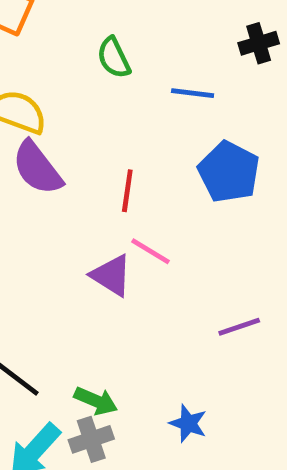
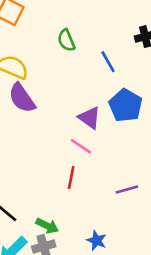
blue line: (193, 93) -> (108, 62), turned 50
red line: (127, 191) -> (71, 177), moved
purple triangle: (111, 275) -> (90, 118), moved

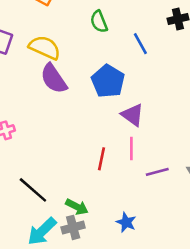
blue pentagon: (126, 105) -> (108, 81), moved
purple triangle: (90, 118) -> (133, 115), moved
pink line: (81, 146) -> (131, 149), moved, turned 55

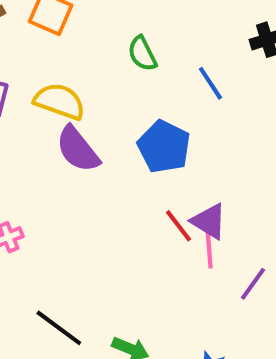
purple triangle: (133, 115) -> (209, 221), moved
red line: (102, 159) -> (178, 226), moved, turned -45
purple line: (157, 172) -> (253, 284), turned -35

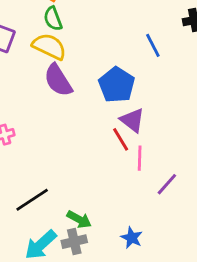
green semicircle: (142, 54) -> (53, 19), moved
purple triangle: (209, 221) -> (132, 120), moved
black line: (59, 328) -> (32, 200), turned -76

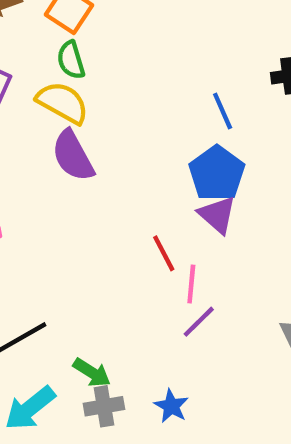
blue pentagon: (117, 85) -> (217, 173), moved
purple triangle: (132, 120) -> (217, 215), moved
purple line: (167, 184) -> (199, 322), moved
gray cross: (74, 242) -> (104, 406), moved

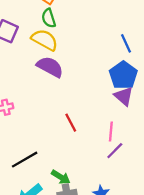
purple semicircle: (73, 156) -> (50, 67), turned 148
red line: (164, 253) -> (71, 123), moved

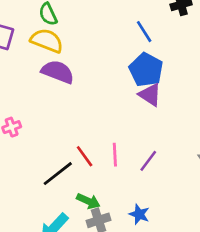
red line: (71, 123) -> (85, 156), moved
pink line: (111, 132) -> (115, 155), moved
black line: (25, 160) -> (58, 174), moved

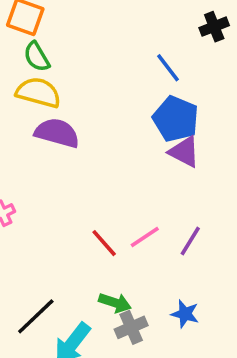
pink line: (115, 155) -> (145, 237), turned 65
black line: (58, 174) -> (36, 316), moved

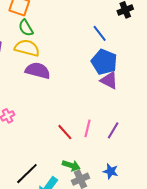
pink line: (145, 237) -> (88, 128), turned -42

